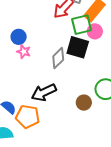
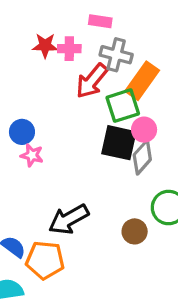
pink circle: (95, 31) -> (144, 130), moved
gray diamond: (58, 58) -> (142, 157), moved

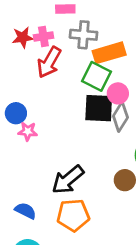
red arrow: (92, 81) -> (49, 62), moved
orange rectangle: (142, 81) -> (109, 53), turned 48
green square: (123, 106) -> (97, 76), turned -36
orange pentagon: (45, 260) -> (73, 215), moved

